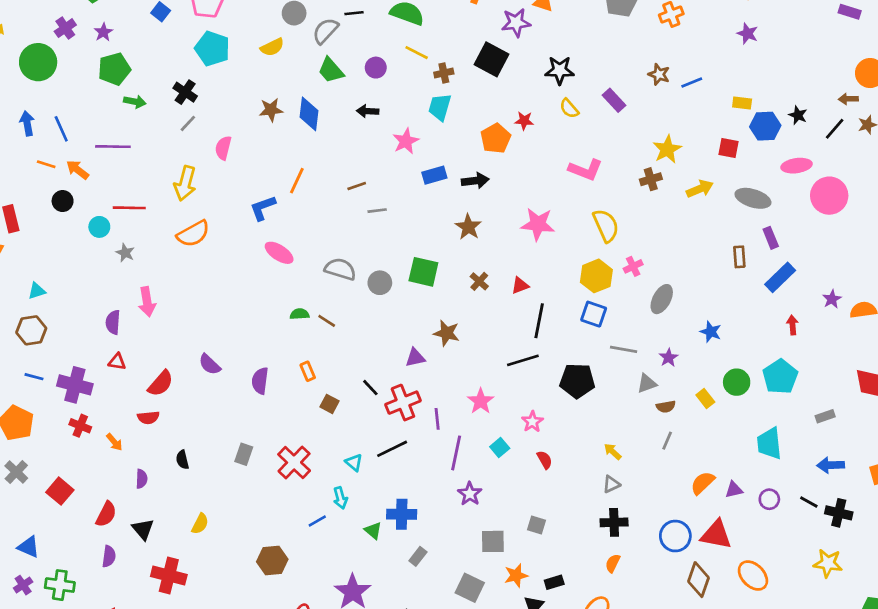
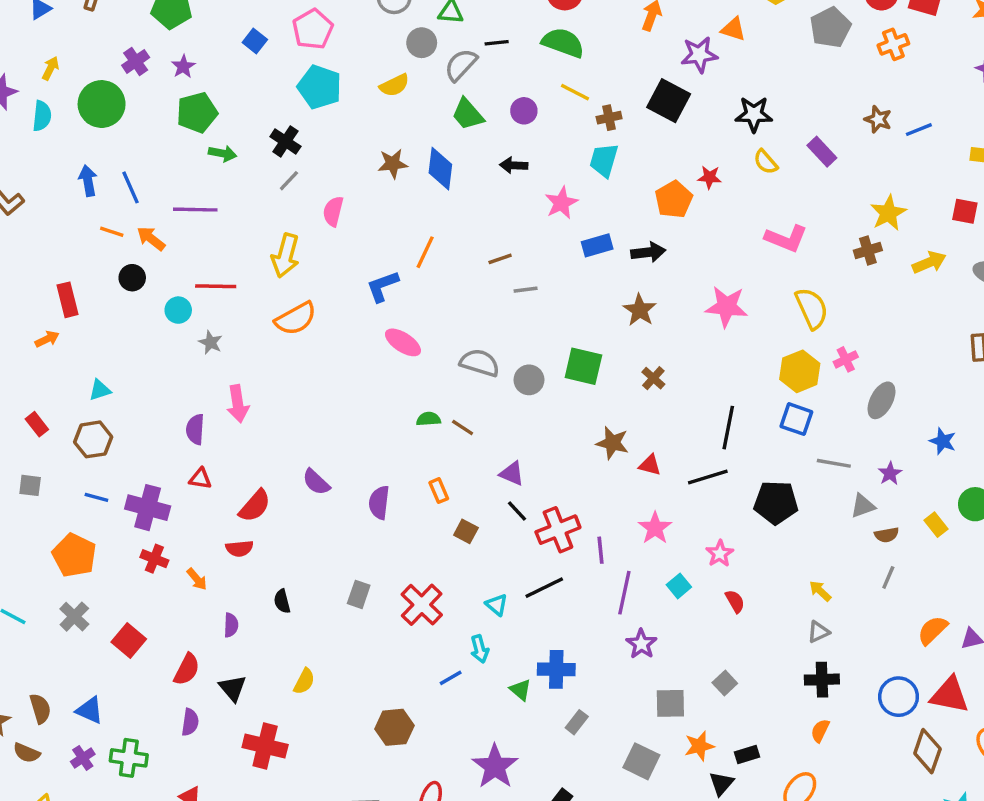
red triangle: (520, 285) -> (650, 465), moved, turned 36
purple triangle: (415, 358) -> (512, 474), moved, turned 35
gray square: (536, 525) -> (725, 683), turned 30

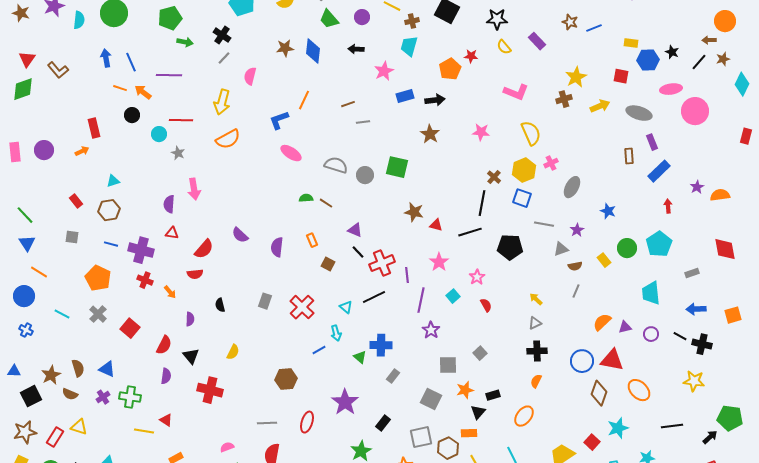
pink star: (727, 307) -> (481, 132), size x0.7
brown cross: (653, 378) -> (494, 177), moved

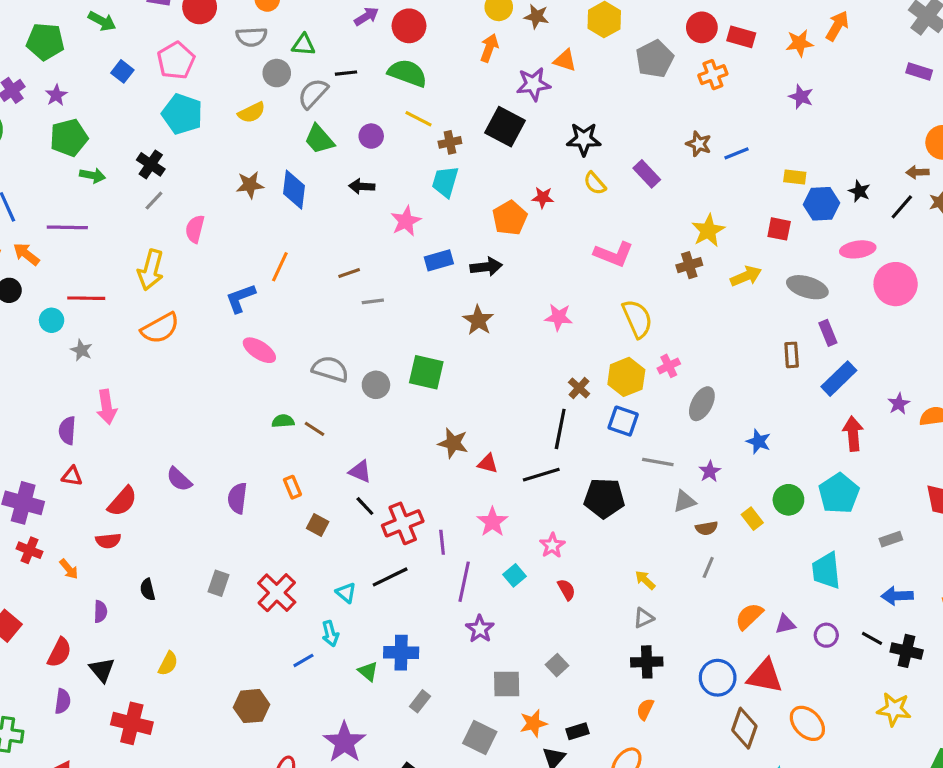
red arrow: (668, 206) -> (853, 434), size x1.5

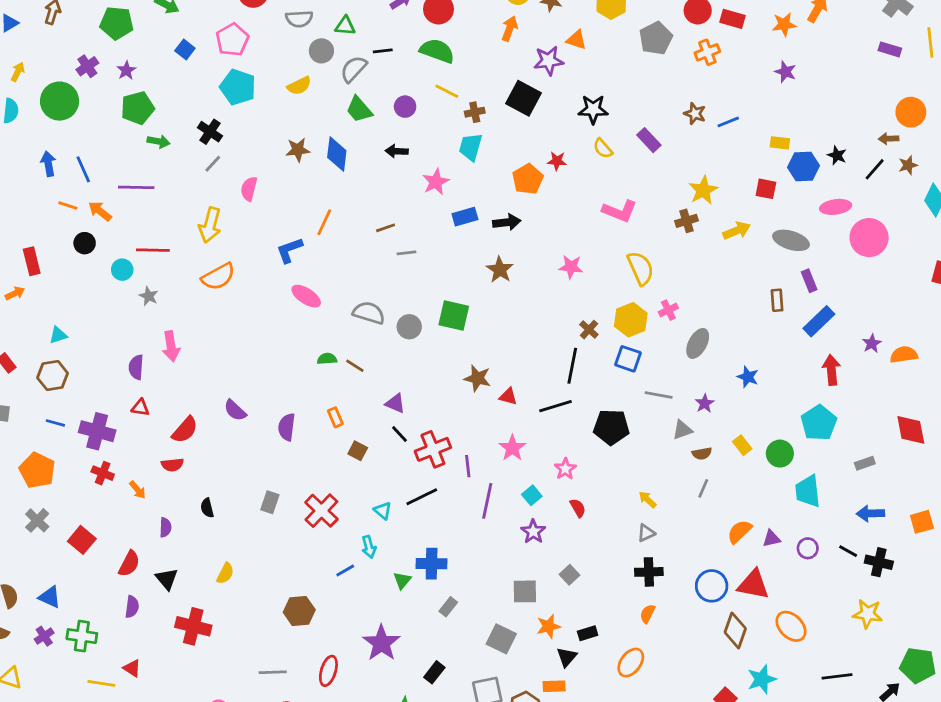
green circle: (788, 500) -> (780, 454), moved
purple star: (480, 629) -> (533, 532), moved
green triangle: (368, 671) -> (402, 580), turned 30

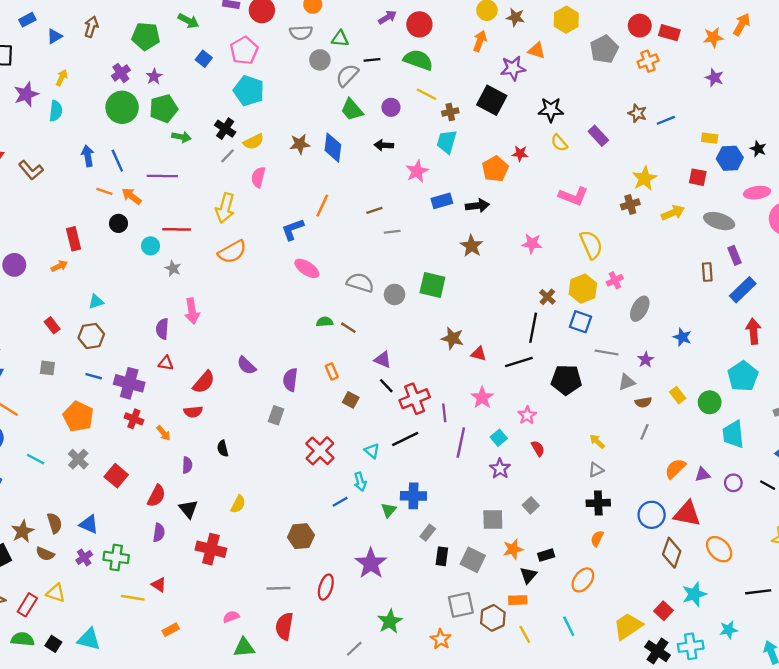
yellow semicircle: (299, 86) -> (254, 142), moved
green circle: (60, 101) -> (122, 107), moved
gray rectangle: (270, 502) -> (276, 415), moved
black rectangle: (434, 672) -> (442, 556), moved, turned -30

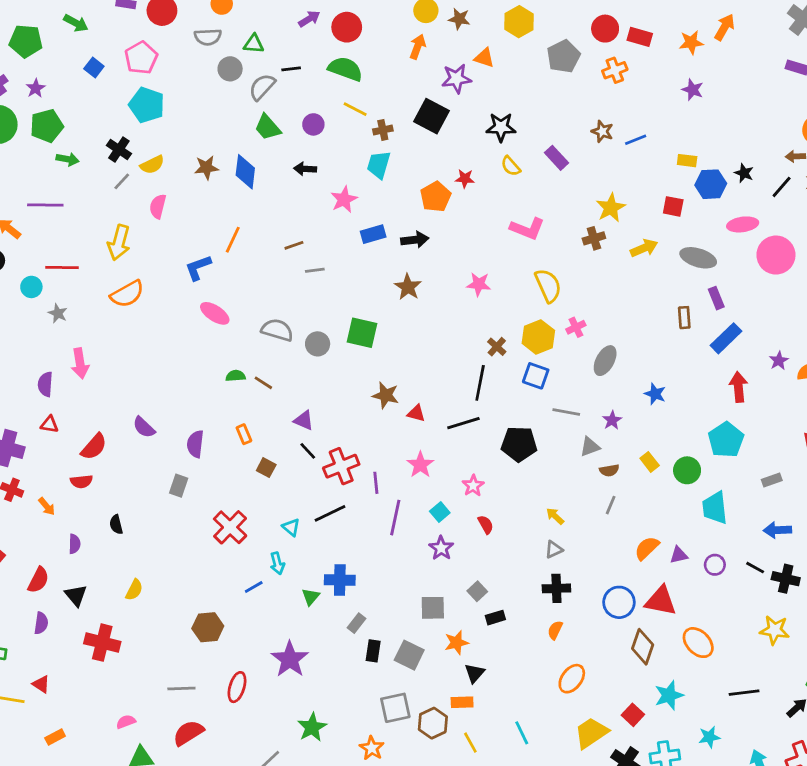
black rectangle: (546, 555) -> (495, 618), moved
orange ellipse: (583, 580) -> (572, 679), moved
red semicircle: (284, 626) -> (188, 733), turned 48

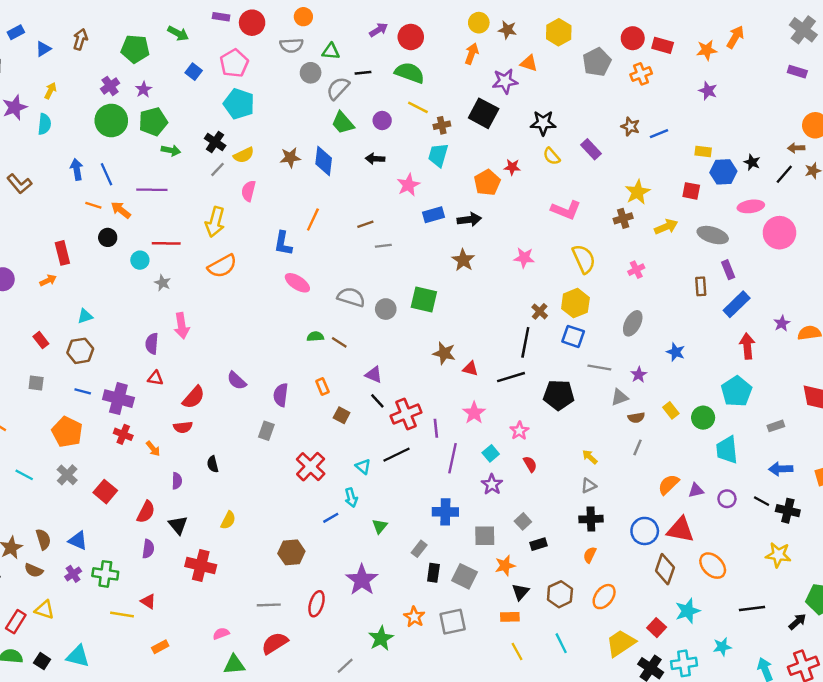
blue L-shape: (198, 268) -> (283, 243), turned -60
pink cross: (576, 327) -> (636, 270), moved
blue cross: (340, 580) -> (445, 512), moved
brown hexagon: (433, 723) -> (560, 594), moved
orange star: (372, 748) -> (414, 617), moved

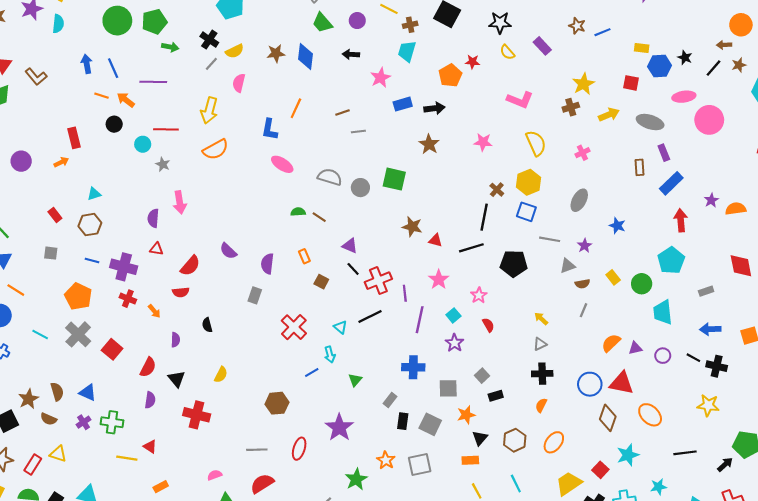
gray cross: (67, 475) -> (78, 334), size x1.4

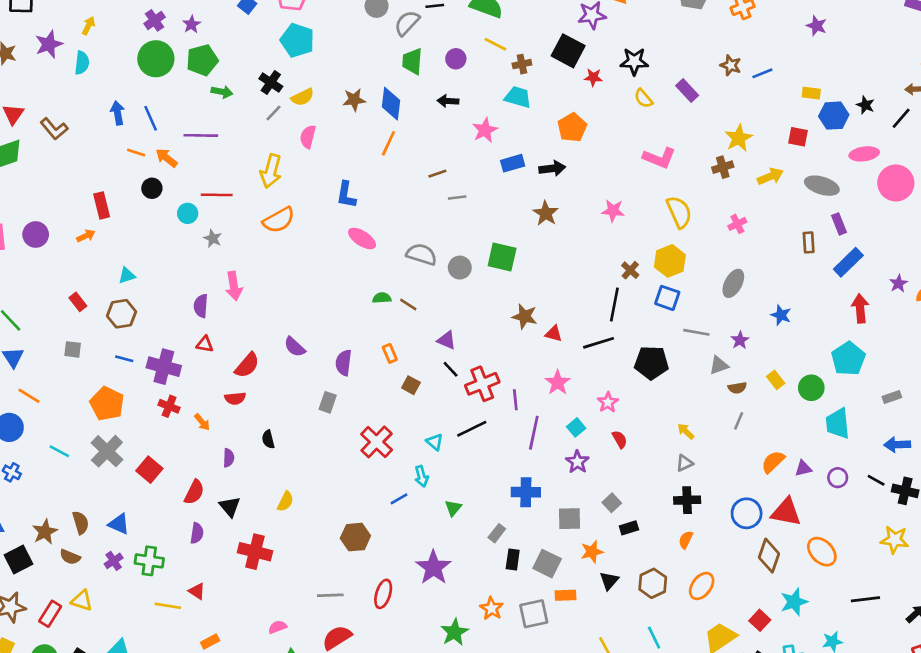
green trapezoid: (322, 23) -> (412, 61), turned 45
cyan trapezoid: (407, 51) -> (518, 97), turned 90
red star: (472, 62) -> (593, 77), moved
orange line: (296, 108) -> (388, 143), moved
orange rectangle: (470, 460) -> (566, 595), moved

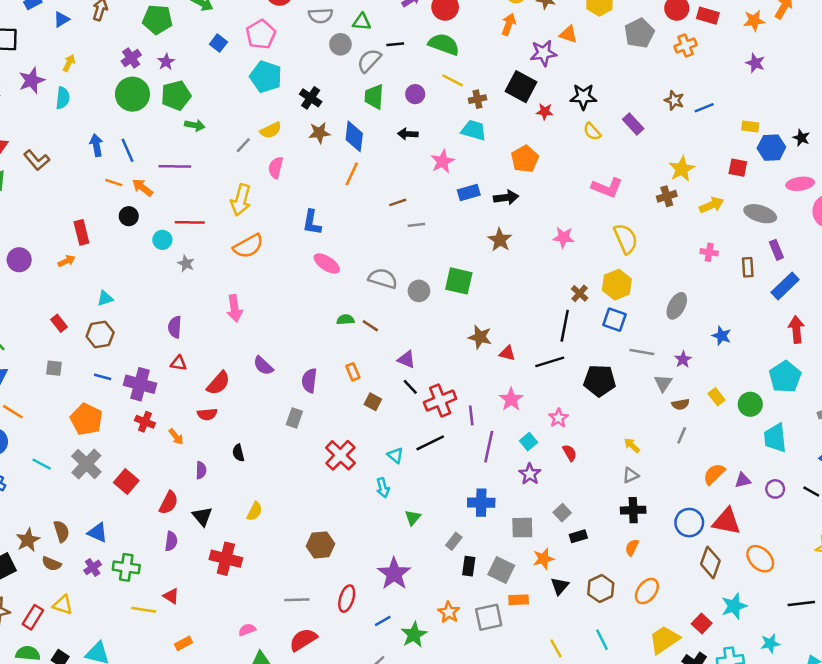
black cross: (271, 83) -> (311, 98), moved
pink cross: (737, 224) -> (709, 252), moved, turned 35
pink arrow: (234, 286) -> (235, 308), moved
gray triangle: (719, 365) -> (663, 383), turned -36
blue line: (399, 499) -> (383, 621), moved

